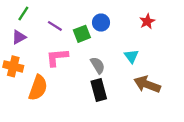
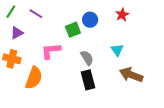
green line: (23, 14) -> (11, 12), moved
red star: (147, 21) -> (122, 15), moved
purple line: (55, 26) -> (36, 14), moved

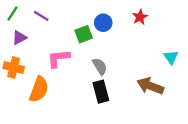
cyan triangle: (117, 50) -> (171, 57), moved

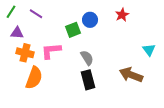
purple triangle: (19, 38) -> (17, 33), turned 32
orange cross: (14, 68) -> (25, 53), moved

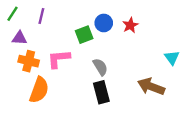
purple line: (36, 14) -> (41, 16), turned 72
red star: (122, 15) -> (130, 25), moved

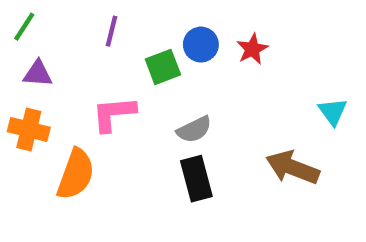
purple line: (41, 16) -> (111, 31), moved
orange cross: (29, 61) -> (29, 129), moved
gray semicircle: (100, 67) -> (194, 129), turned 96

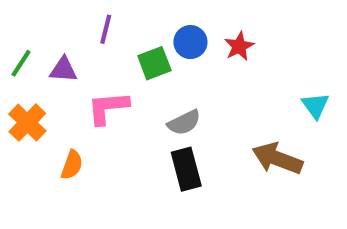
green line: (24, 27) -> (21, 63), moved
purple triangle: (38, 74) -> (63, 70), moved
orange cross: (29, 129) -> (27, 123), turned 30
orange semicircle: (76, 174) -> (72, 165), size x0.6

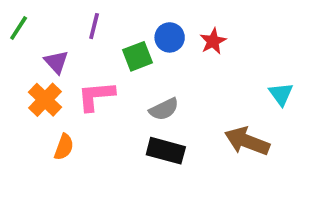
green line: (21, 63) -> (19, 28), moved
purple triangle: (63, 70) -> (56, 62), turned 44
orange cross: (27, 123) -> (45, 100), moved
black rectangle: (186, 169) -> (166, 151), turned -60

